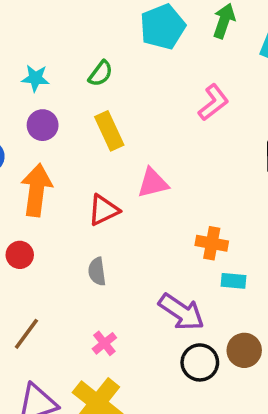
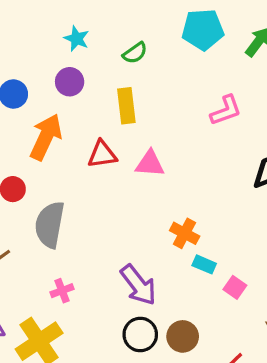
red triangle: (104, 210) -> (102, 154), moved
gray semicircle: (97, 271) -> (50, 225), moved, size x1.8
cyan rectangle: (234, 281) -> (204, 264), moved

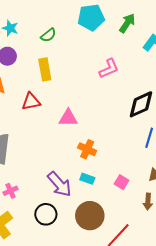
pink triangle: (150, 164) -> (68, 118), moved
cyan rectangle: (204, 264) -> (87, 179), moved
black circle: (140, 334) -> (46, 214), moved
brown circle: (183, 336) -> (90, 216), size x1.4

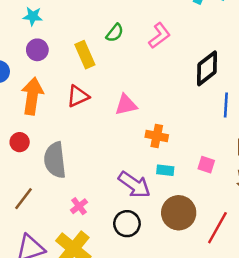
green semicircle: (48, 35) -> (115, 33), moved

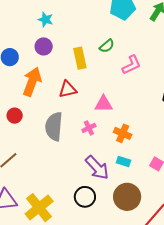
pink L-shape: (159, 36) -> (132, 65), moved
gray semicircle: (55, 160) -> (54, 126), moved
pink cross: (79, 206) -> (89, 128), moved

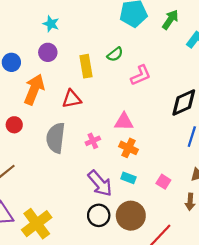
pink triangle: (104, 104) -> (124, 122), moved
black circle: (85, 197) -> (99, 215), moved

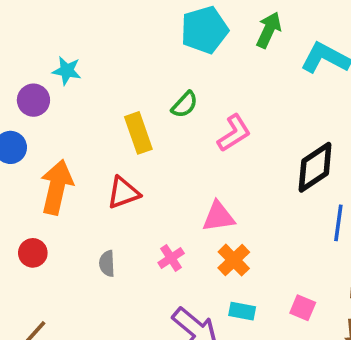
purple circle: (48, 52) -> (33, 100), moved
gray semicircle: (56, 138) -> (107, 263), size x0.5
orange cross: (128, 148) -> (234, 260), turned 30

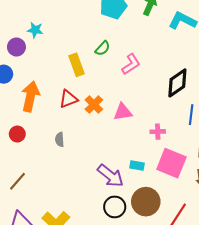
pink cross: (171, 258) -> (158, 132), moved, turned 32
orange cross: (234, 260) -> (94, 105), moved
pink square: (303, 308) -> (171, 163), size x2.0

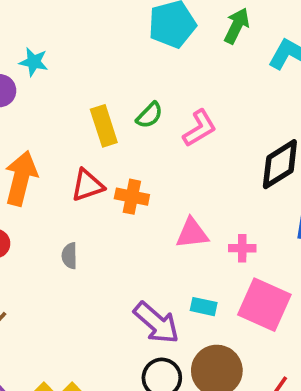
green semicircle: (103, 48) -> (149, 115), moved
orange cross: (94, 105) -> (132, 197), turned -36
pink triangle: (123, 112) -> (192, 233), moved

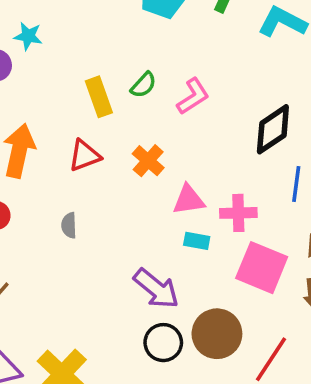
orange cross: (132, 197) -> (148, 161), moved, turned 32
pink cross: (242, 248) -> (238, 213), size x1.4
cyan rectangle: (204, 307) -> (197, 241), moved

